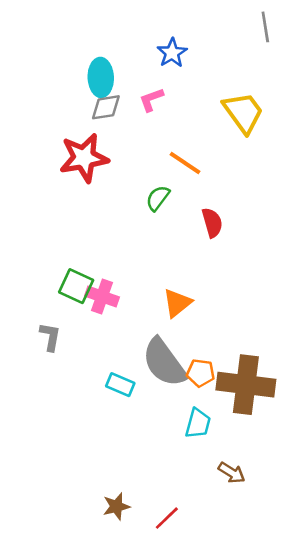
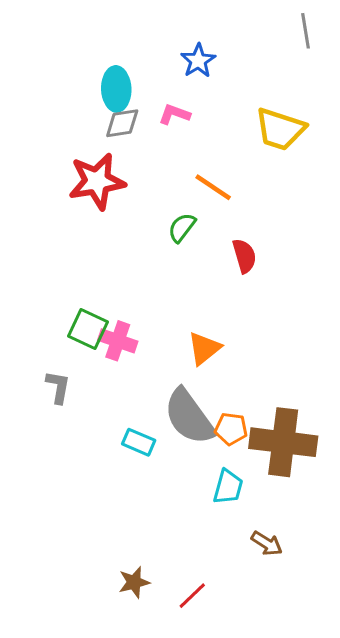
pink L-shape: (151, 100) -> (174, 114), turned 40
yellow trapezoid: (243, 112) -> (280, 129), turned 144

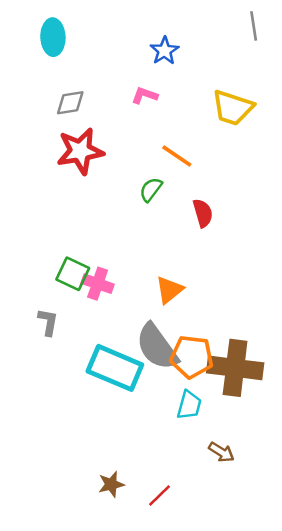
cyan ellipse: (116, 89) -> (53, 37), moved
gray diamond: (122, 123) -> (70, 103), moved
orange pentagon: (231, 429) -> (192, 357), size x1.6
cyan rectangle: (139, 442) -> (115, 368), size x2.0

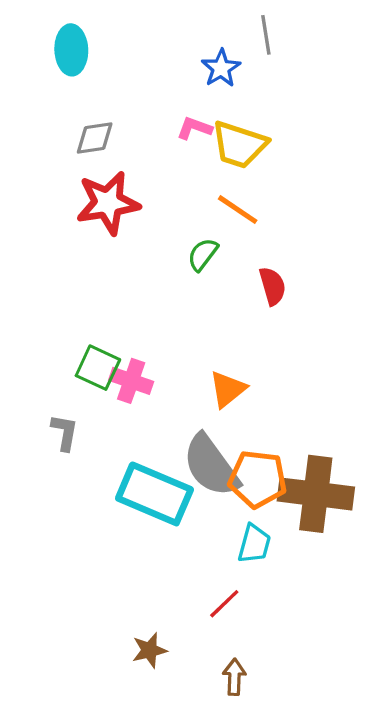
gray line: (254, 26) -> (266, 35), moved
yellow trapezoid: (233, 108) -> (239, 145), moved
brown arrow: (221, 452) -> (234, 677), moved, turned -120
red line: (159, 495) -> (224, 604), moved

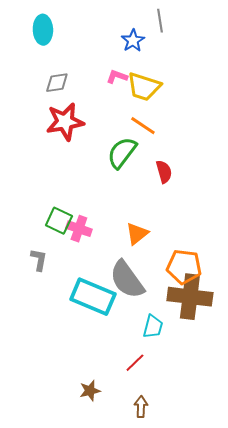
green semicircle: (203, 254) -> (122, 153), size x1.6
orange pentagon: (258, 479) -> (184, 267), moved

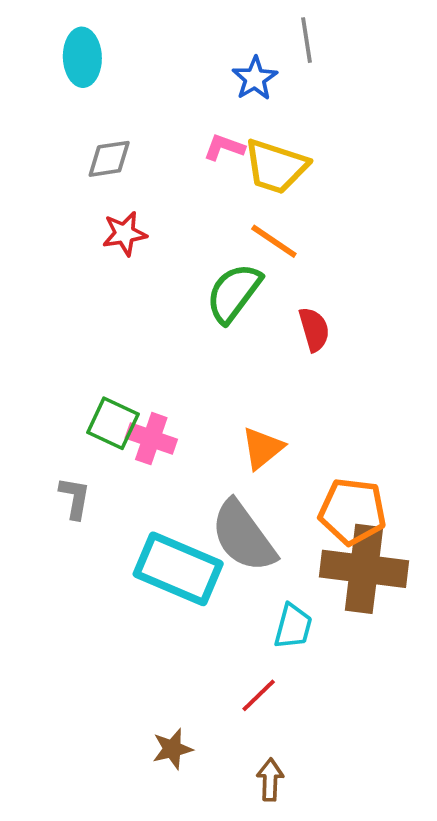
red star: (65, 122) -> (124, 234), size x0.6

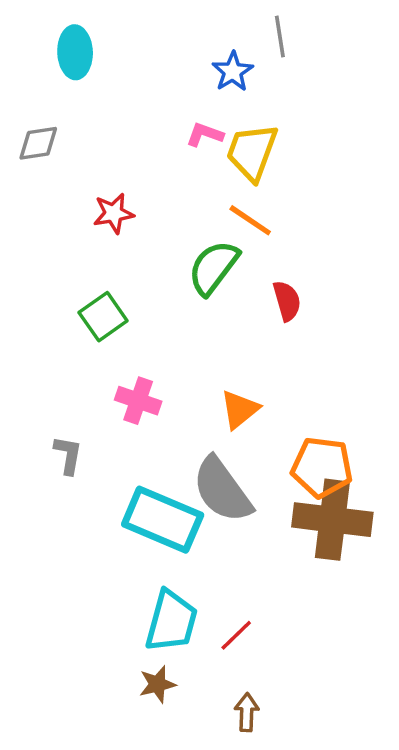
gray diamond: (109, 159) -> (38, 143), moved
yellow trapezoid: (276, 167) -> (252, 152), turned 92
green square: (113, 423) -> (103, 317), moved, turned 30
cyan trapezoid: (293, 626) -> (171, 621), moved, size x1.5

